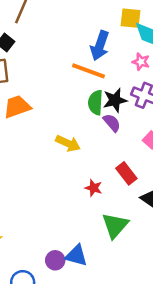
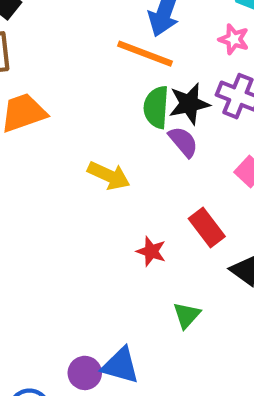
green triangle: (115, 225) -> (187, 315), size x0.6

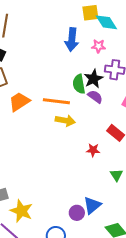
pink star: (234, 39) -> (98, 46), moved
orange line: (145, 54) -> (56, 101), moved
blue triangle: (121, 366) -> (92, 205), turned -42

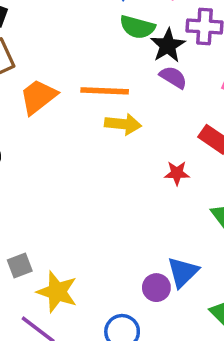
green semicircle: (79, 84) -> (137, 27), moved, turned -60

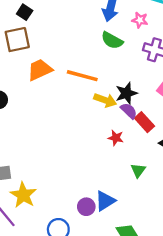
black star: (168, 45) -> (126, 93), moved
purple semicircle: (173, 77) -> (129, 111), moved
yellow arrow: (123, 124) -> (105, 100), moved

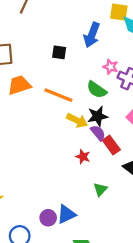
black square: (25, 12) -> (59, 52), moved, turned -32
pink star: (140, 20) -> (111, 67), moved
green semicircle: (112, 40) -> (97, 90), moved

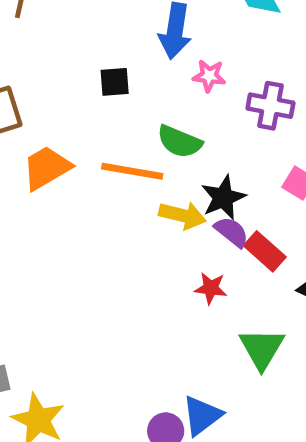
pink star: (111, 67) -> (209, 76), moved
green semicircle: (97, 90) -> (179, 142), moved
green triangle: (100, 189) -> (262, 348), size x1.5

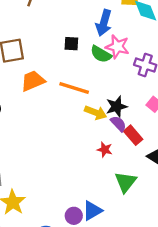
pink star: (209, 76) -> (117, 47), size x1.5
green semicircle: (179, 142) -> (101, 54), moved

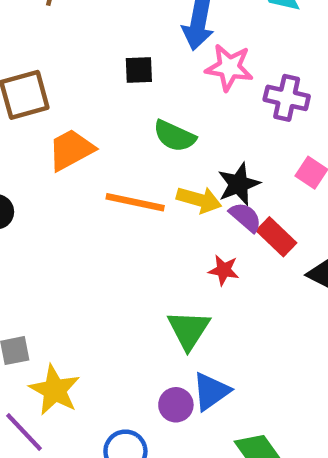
green semicircle: (101, 54) -> (174, 136), moved
orange line: (74, 88) -> (135, 202), moved
green triangle: (125, 182) -> (189, 330), moved

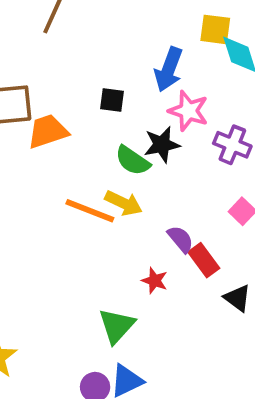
orange trapezoid: (71, 150) -> (48, 131), moved
black star: (239, 184) -> (162, 145), moved
yellow arrow: (199, 200) -> (124, 203), moved

